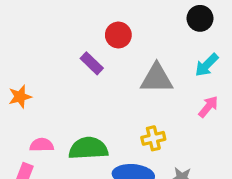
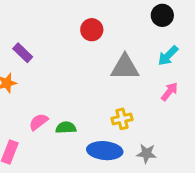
purple rectangle: (92, 63) -> (23, 53), moved
pink semicircle: (42, 145) -> (39, 122), moved, turned -36
green semicircle: (88, 148) -> (66, 128), size x0.6

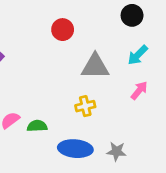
yellow cross: (122, 119) -> (85, 106), moved

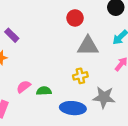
red circle: (63, 30) -> (75, 18), moved
gray star: (116, 151) -> (104, 97), moved, size x1.5

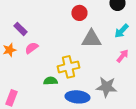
yellow cross: (80, 76) -> (68, 67), moved, size x1.5
pink semicircle: (24, 87) -> (31, 48), moved

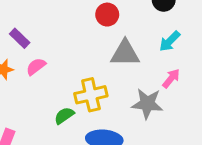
green semicircle: (50, 81) -> (64, 116), turned -32
gray star: (106, 87) -> (147, 104), moved

